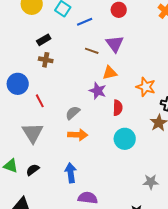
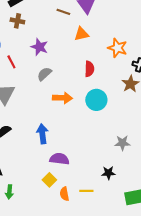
purple star: (98, 91) -> (39, 47), moved
orange arrow: (78, 135) -> (62, 98), moved

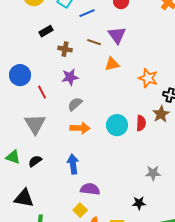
brown cross: (17, 21) -> (65, 49), moved
purple star: (39, 47) -> (70, 77), turned -30
red semicircle: (89, 69) -> (141, 123), moved
orange arrow: (62, 98) -> (80, 128), moved
cyan circle: (96, 100) -> (117, 125), moved

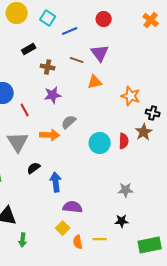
gray semicircle: (75, 104) -> (69, 122), moved
orange arrow: (80, 128) -> (50, 135), moved
black semicircle: (35, 161) -> (34, 168), moved
gray star: (153, 173) -> (126, 190), moved

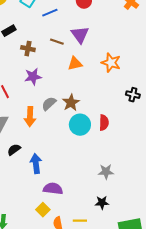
orange star: (131, 96) -> (111, 63), moved
brown star: (144, 132) -> (71, 103), moved
orange arrow: (50, 135) -> (30, 117), turned 90

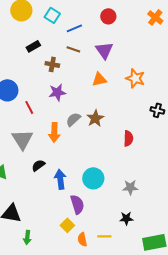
brown line: (57, 42) -> (73, 49), moved
cyan circle: (80, 125) -> (93, 178), moved
purple semicircle: (53, 189) -> (77, 204), turned 66

